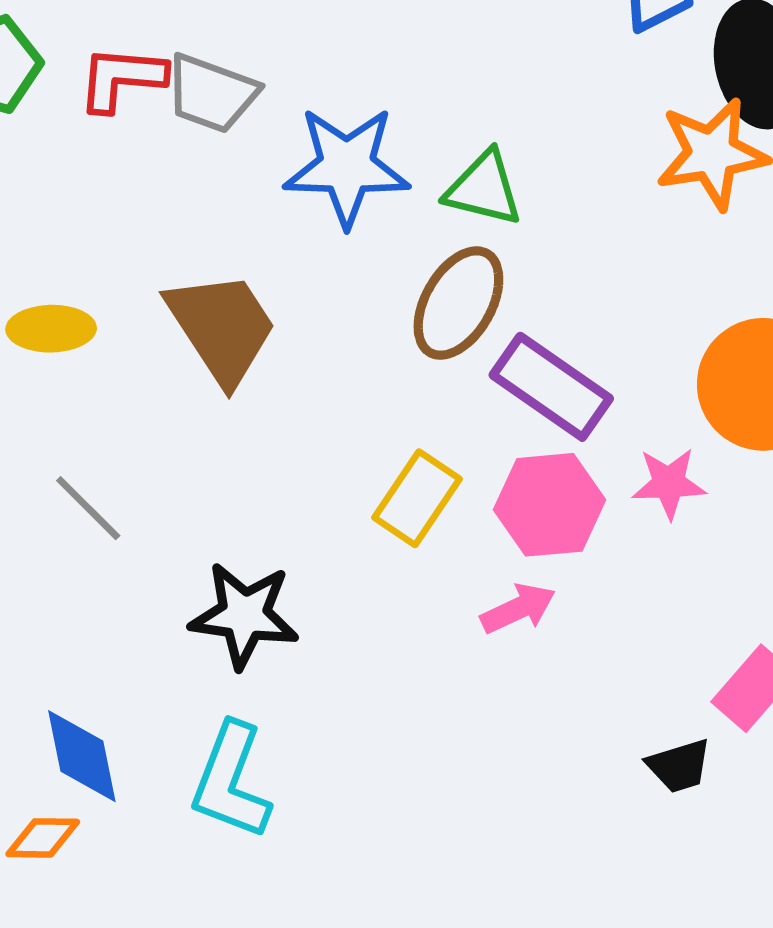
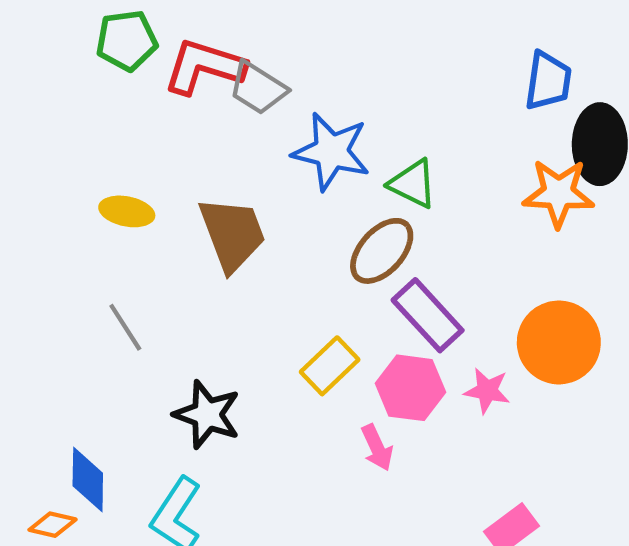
red L-shape: (122, 78) -> (204, 67), size x1.4
pink arrow: (518, 609) -> (377, 448), turned 78

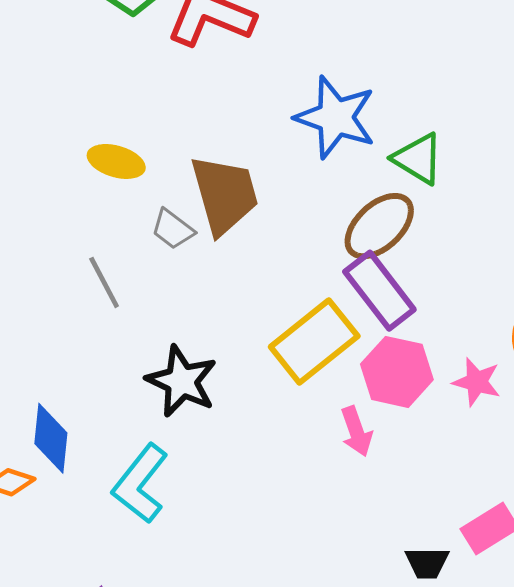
gray trapezoid: (258, 88) -> (173, 229), moved, size x0.7
purple rectangle: (428, 315) -> (379, 291), moved
yellow rectangle: (330, 366) -> (314, 341), size x1.4

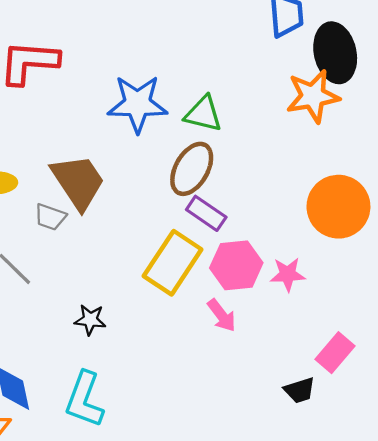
purple rectangle: (379, 291) -> (206, 213), size x0.7
black star: (182, 381) -> (90, 320), size x0.6
pink star: (477, 382) -> (288, 274), moved

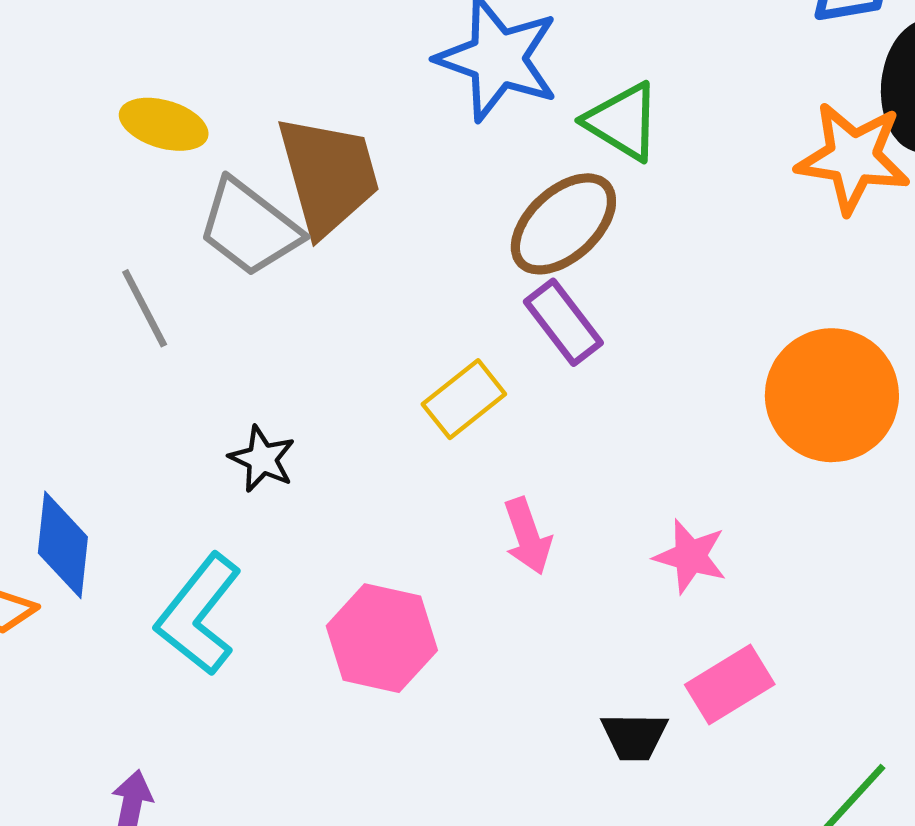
gray trapezoid: (50, 217) -> (249, 228), size x1.6
yellow rectangle: (173, 263) -> (464, 399), size x0.6
pink hexagon: (236, 265) -> (382, 638), moved
pink star: (288, 274) -> (690, 556), moved

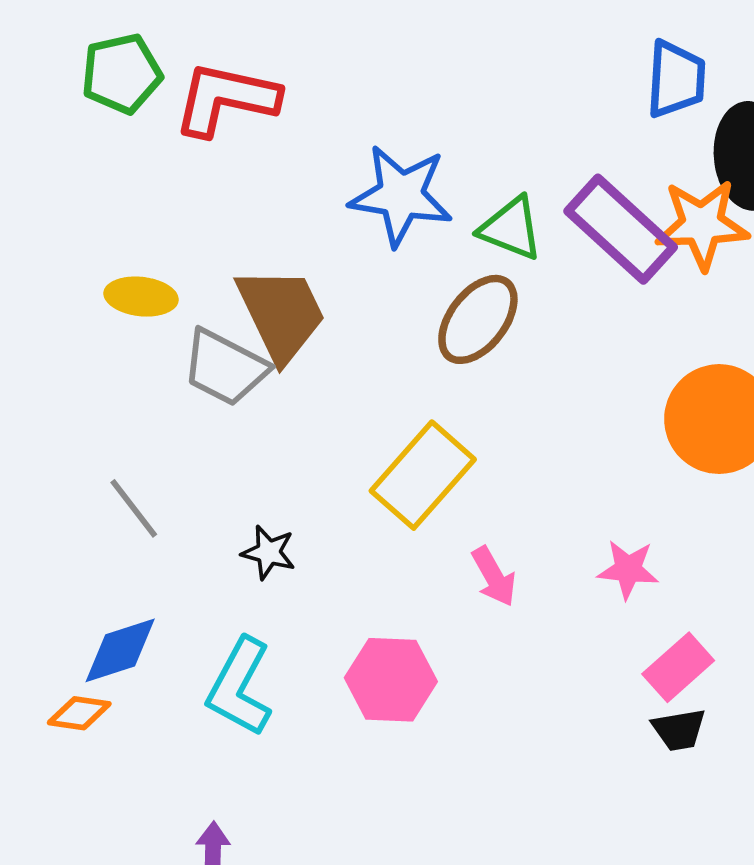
gray line: (145, 308) -> (134, 508), moved
purple rectangle: (563, 322) -> (621, 229), moved, size x1.6
yellow rectangle: (464, 399) -> (423, 475), size x1.6
blue diamond: (63, 545) -> (120, 650), turned 76
black trapezoid: (634, 736) -> (679, 730), moved

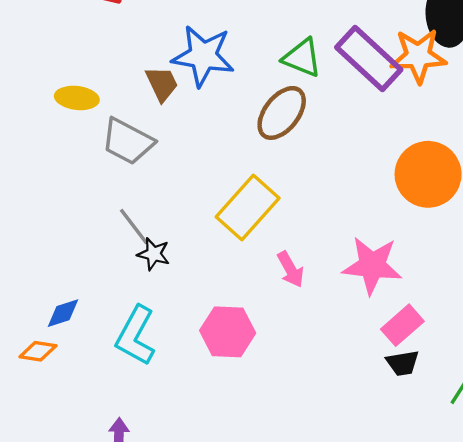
blue star: (401, 195) -> (203, 56), moved
brown trapezoid: (281, 314) -> (162, 84), moved, size x0.6
gray line: (134, 508) -> (134, 226), moved
pink star: (628, 569) -> (372, 265), size x1.6
blue diamond: (120, 650) -> (63, 313), size x0.7

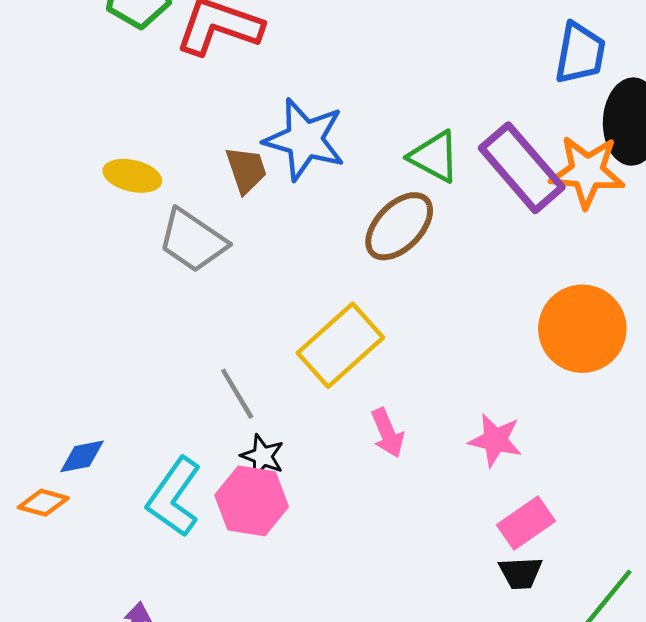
gray line: (134, 226) -> (237, 394), moved
black star: (154, 254) -> (263, 456), moved
pink star: (372, 265) -> (495, 440), size x0.7
pink hexagon: (228, 332) -> (252, 501), moved

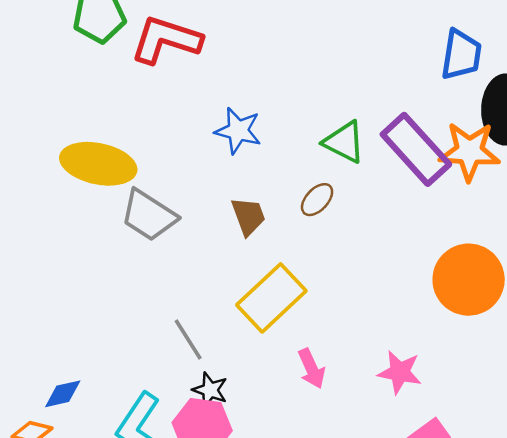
blue star: (305, 139) -> (238, 131), size x0.7
brown trapezoid: (246, 170) -> (248, 216), moved
yellow ellipse: (132, 176) -> (98, 164), size x1.6
brown ellipse: (399, 226) -> (317, 200), size x0.6

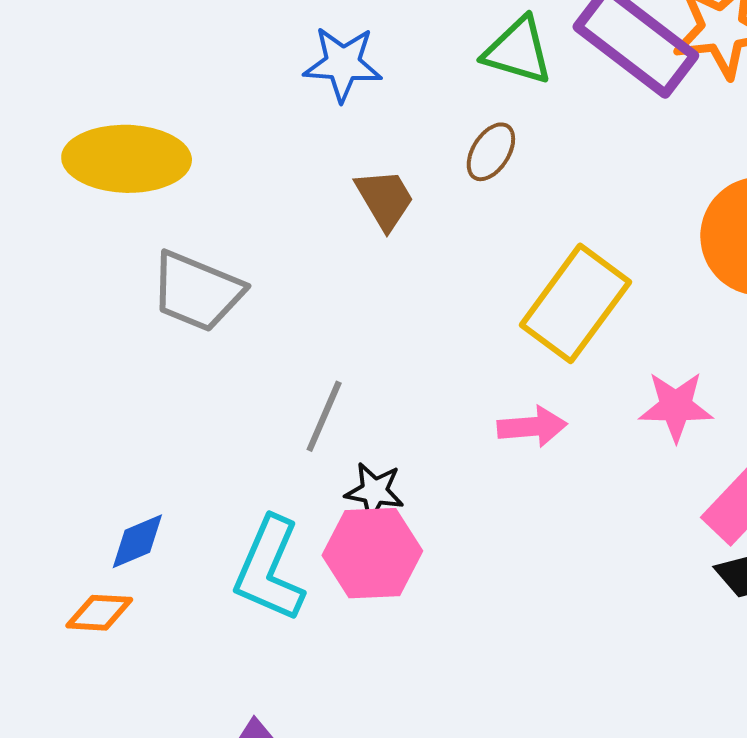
gray trapezoid: (149, 215) -> (197, 291), moved
yellow rectangle: (271, 298) -> (575, 303), moved
gray line: (188, 340) -> (324, 416), turned 66
pink arrow: (312, 369) -> (532, 427), turned -60

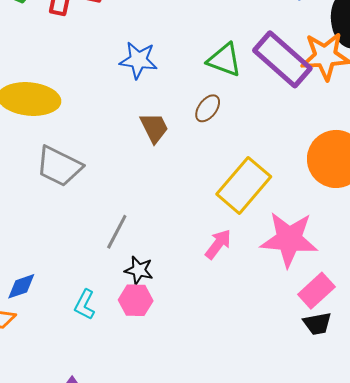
pink star: (676, 406) -> (289, 239), size x1.6
pink arrow: (532, 427) -> (218, 244), turned -52
pink hexagon: (372, 553) -> (136, 300), size x0.7
cyan L-shape: (269, 569) -> (85, 305), size x0.6

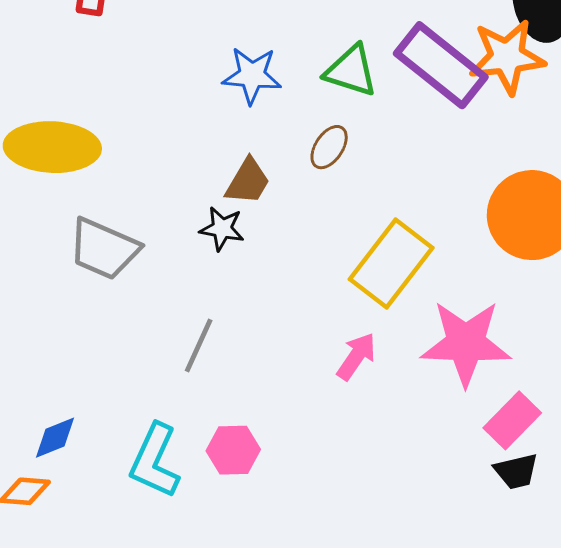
blue star: (138, 60) -> (252, 75), moved
brown trapezoid: (154, 128) -> (248, 181), turned 60
black star: (139, 270) -> (222, 229), moved
cyan L-shape: (85, 305) -> (155, 461), size x1.6

